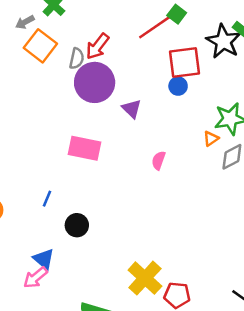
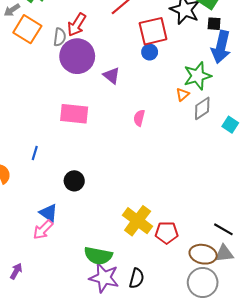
blue line: (47, 199) -> (35, 153), moved

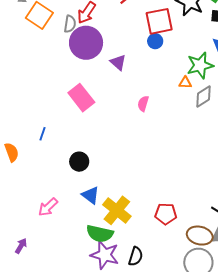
orange triangle: (182, 95) -> (185, 83), turned 40
pink rectangle: (74, 114) -> (81, 98), turned 44
blue triangle: (49, 213) -> (91, 195), moved
yellow cross: (138, 221) -> (117, 210), moved

